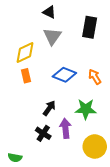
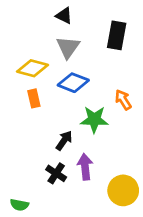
yellow diamond: (25, 53) -> (33, 68), turned 40
blue diamond: (64, 75) -> (73, 83), moved
green star: (86, 109) -> (94, 119), moved

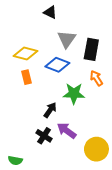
black rectangle: (117, 35) -> (91, 49), moved
gray triangle: (68, 47) -> (67, 39), moved
purple arrow: (85, 167) -> (67, 131), turned -48

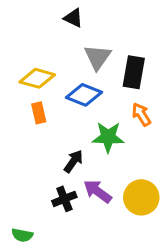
black cross: (44, 136) -> (64, 199), turned 35
yellow circle: (96, 149) -> (141, 197), moved

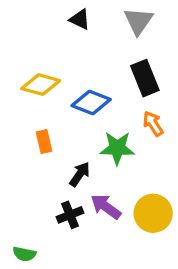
gray triangle: (98, 57) -> (138, 21), moved
black rectangle: (134, 72) -> (145, 78), turned -32
orange rectangle: (39, 113) -> (44, 142), moved

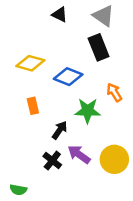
gray triangle: (138, 21) -> (103, 16), turned -30
black rectangle: (145, 78) -> (99, 47), moved
black cross: (70, 215) -> (52, 161), turned -30

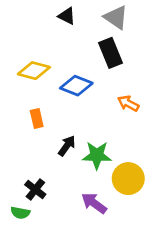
orange arrow: (114, 92) -> (128, 103), turned -30
green star: (88, 111) -> (97, 155), moved
purple arrow: (79, 154) -> (94, 203), moved
black cross: (52, 161) -> (35, 190), moved

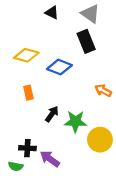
orange arrow: (128, 103) -> (103, 91), moved
black cross: (35, 190) -> (27, 148), turned -35
purple arrow: (94, 203) -> (50, 159), moved

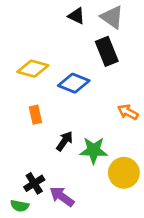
black triangle: (52, 13) -> (76, 16), moved
black cross: (27, 148) -> (34, 183), turned -35

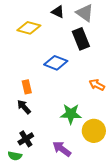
yellow diamond: (33, 69) -> (29, 28), moved
black arrow: (65, 141) -> (24, 107), moved, turned -77
purple arrow: (62, 197) -> (62, 149), moved

